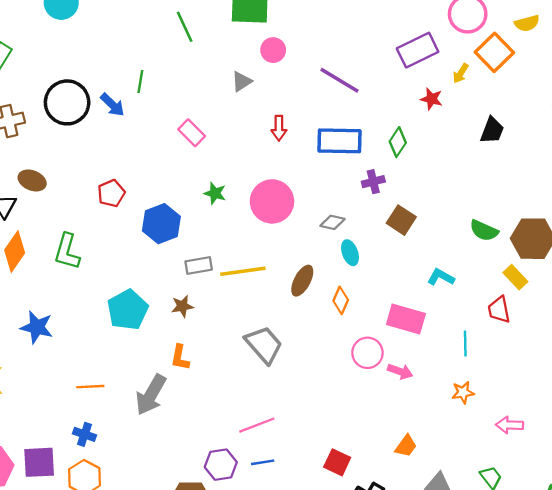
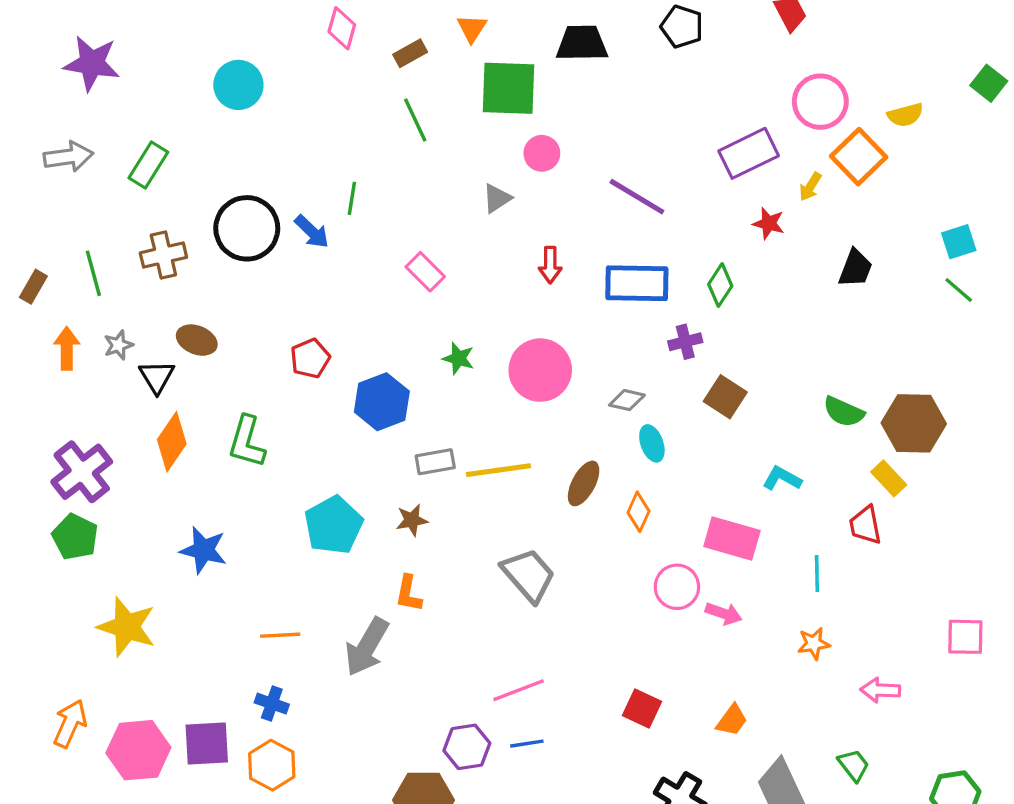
red square: (337, 462) -> (642, 709), moved

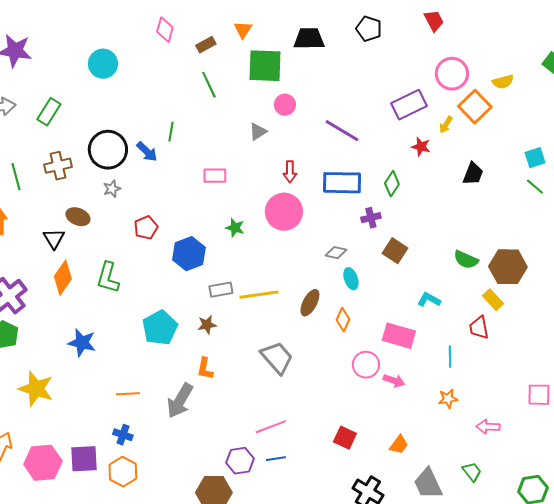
pink rectangle: (425, 272) -> (215, 176), turned -45
gray star: (118, 345) -> (112, 189), moved
pink circle: (540, 370) -> (284, 212), moved

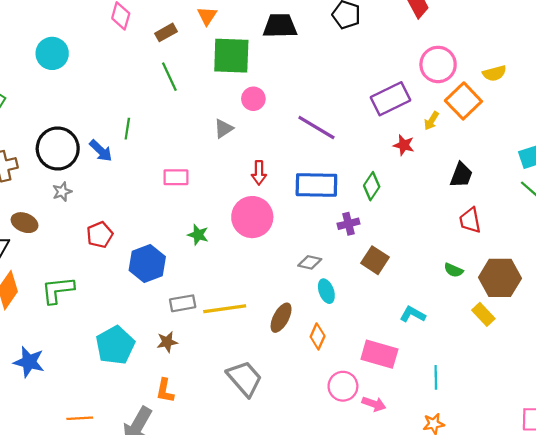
green semicircle: (466, 260) -> (454, 270), size x0.7
green L-shape: (108, 278) -> (58, 290), turned 68
red trapezoid: (479, 328) -> (470, 220), moved

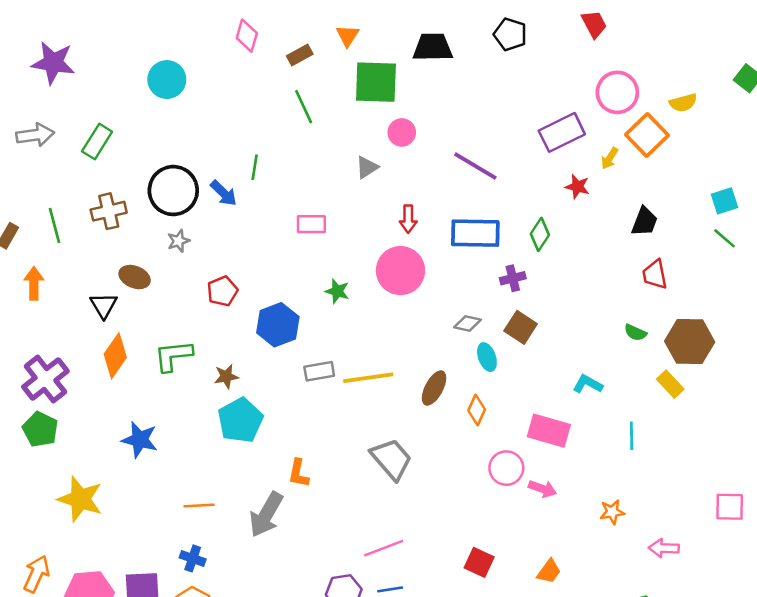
brown square: (375, 260) -> (521, 327), moved
brown star: (167, 342) -> (226, 376), moved
cyan line: (436, 377) -> (632, 436), moved

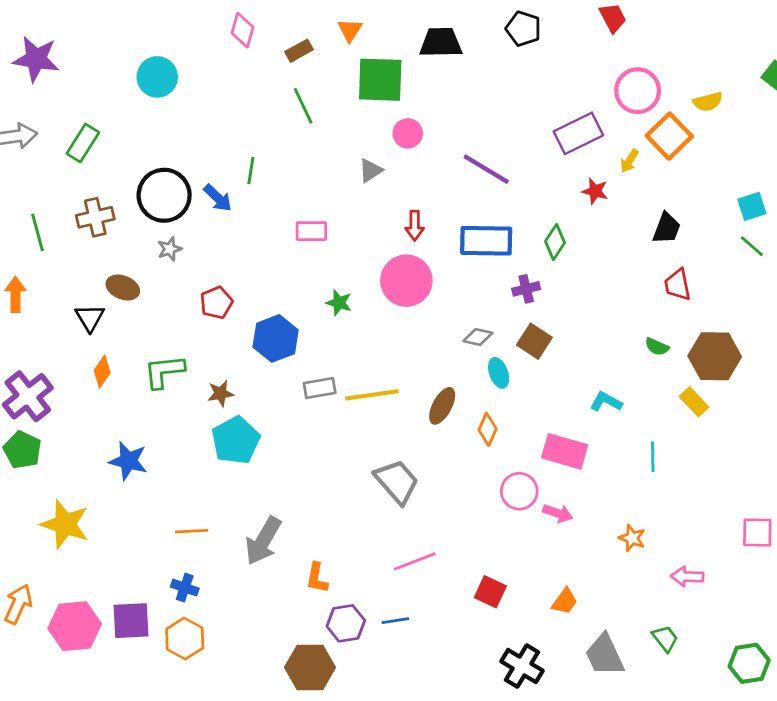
orange diamond: (115, 356) -> (102, 371), size x0.7
orange L-shape: (298, 473) -> (317, 578), moved
orange star: (612, 512) -> (632, 538), turned 30
pink line: (384, 548) -> (415, 561), moved

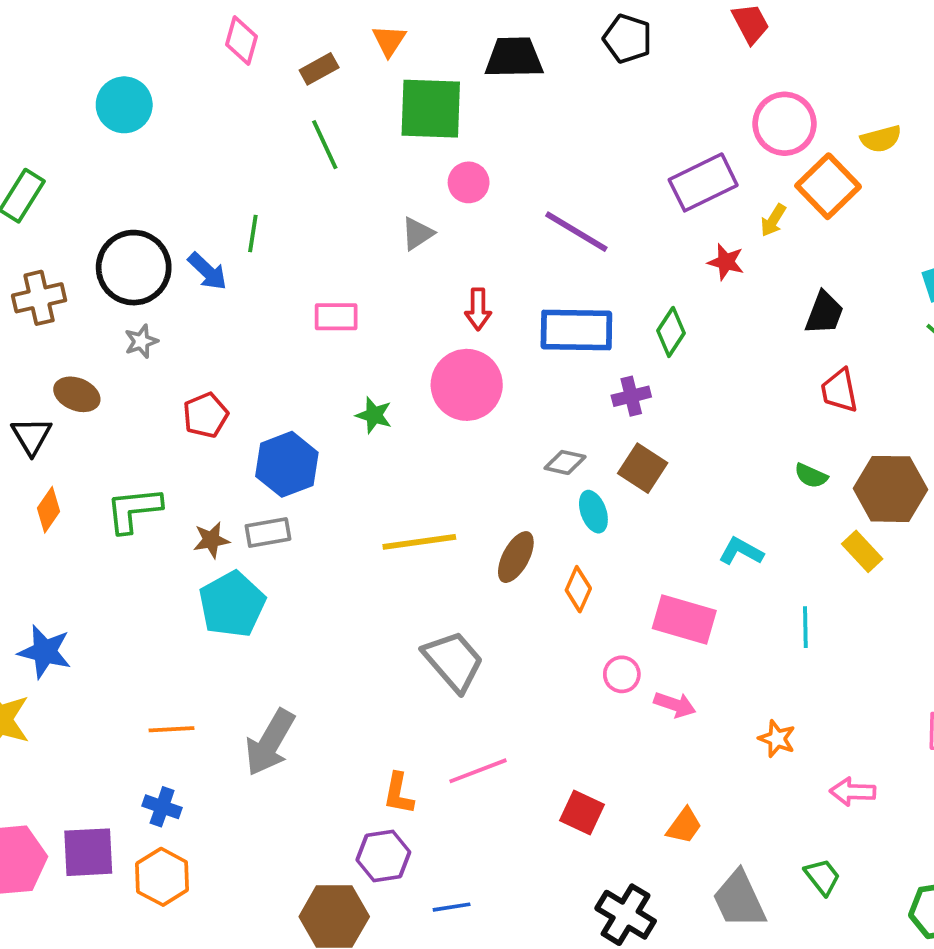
gray rectangle: (320, 388) -> (268, 532), moved
blue star: (128, 461) -> (45, 652), moved
pink circle: (519, 491) -> (622, 674), size x0.7
orange L-shape: (317, 578) -> (399, 794), moved
blue line: (395, 621) -> (452, 907), moved

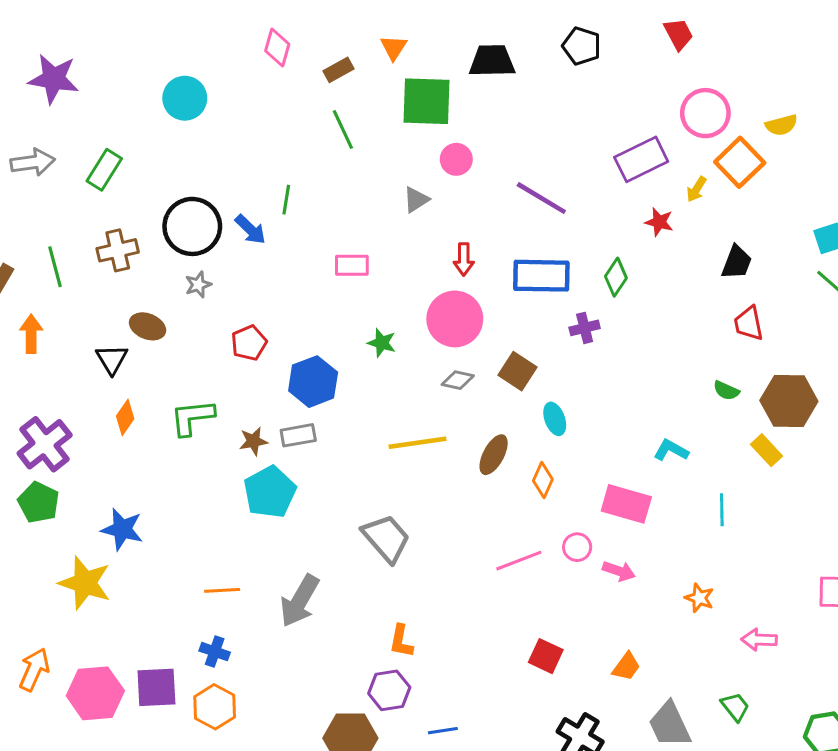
gray diamond: (565, 462) -> (458, 380), moved
brown square: (643, 468) -> (517, 371), moved
gray trapezoid: (453, 661) -> (386, 538), moved
pink line: (478, 771) -> (519, 561), moved

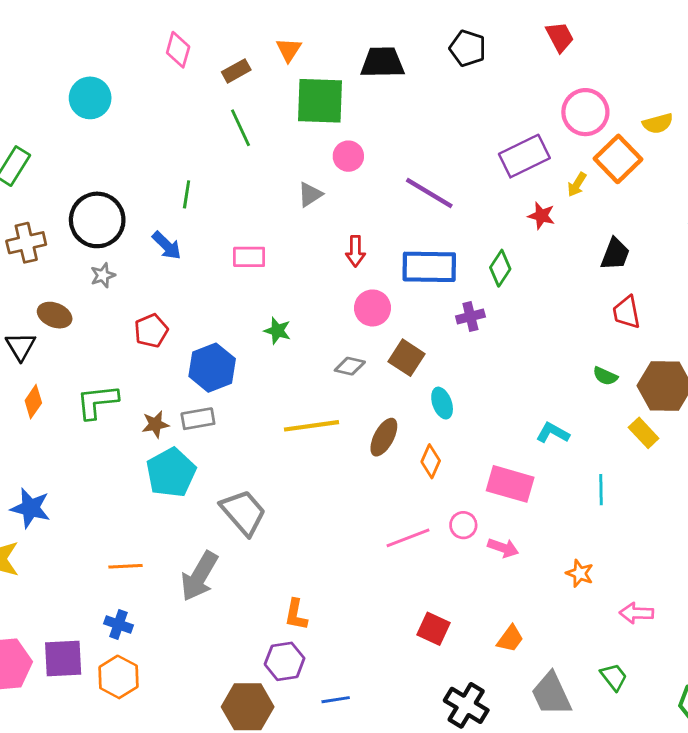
blue arrow: (250, 229) -> (167, 246), moved
pink circle: (455, 319) -> (372, 308), moved, size x0.7
gray trapezoid: (386, 538) -> (243, 512), moved

